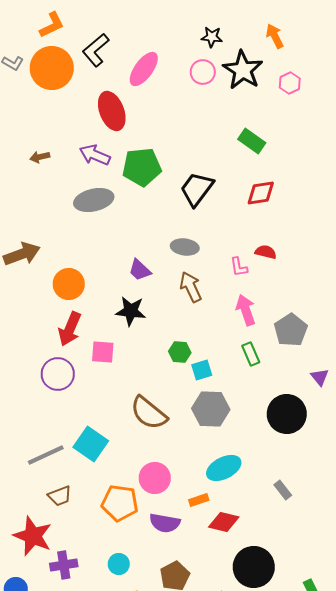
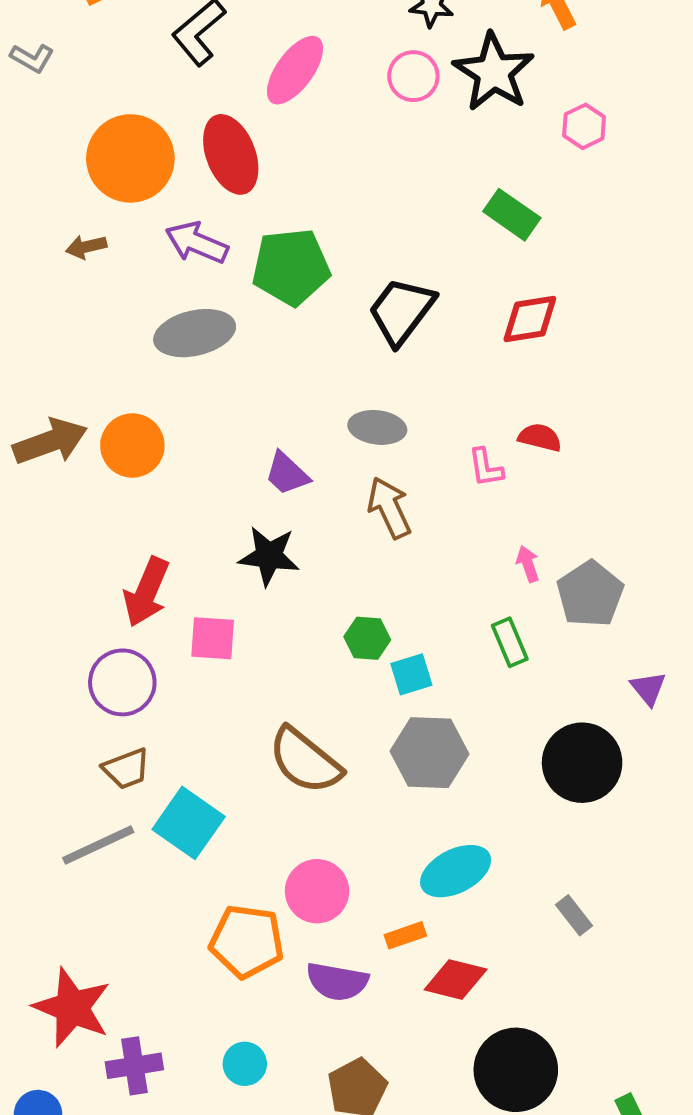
orange circle: (52, 68) -> (130, 158), moved
pink hexagon: (290, 83) -> (584, 126), moved
orange circle: (69, 284) -> (132, 446), moved
pink arrow: (246, 310) -> (528, 564), moved, size x0.6
brown trapezoid: (60, 496) -> (126, 769), moved

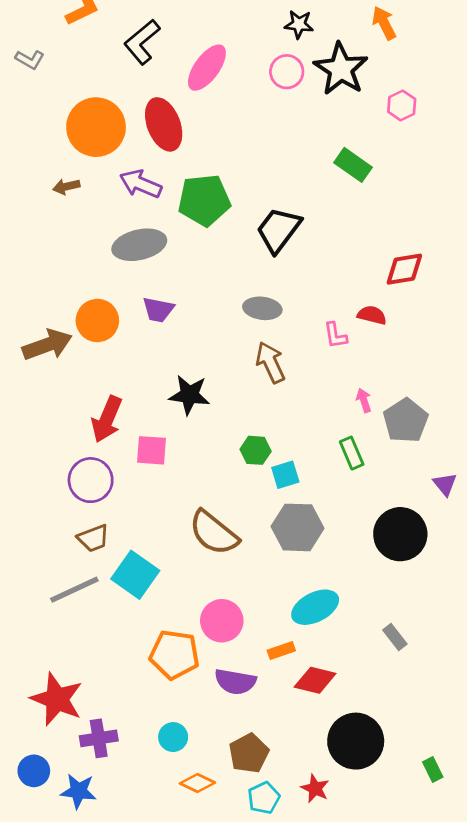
red diamond: (530, 319) -> (404, 269), moved
brown arrow: (50, 441) -> (47, 345), moved
purple trapezoid: (287, 474) -> (158, 310), moved, turned -32

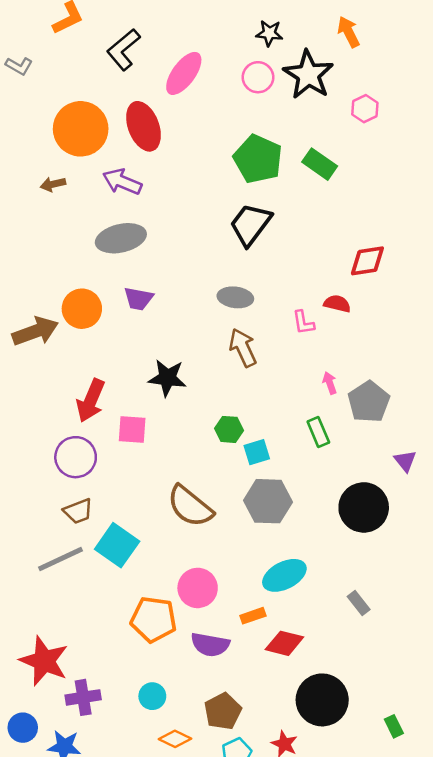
green pentagon: (204, 200) -> (258, 159), moved, turned 30

